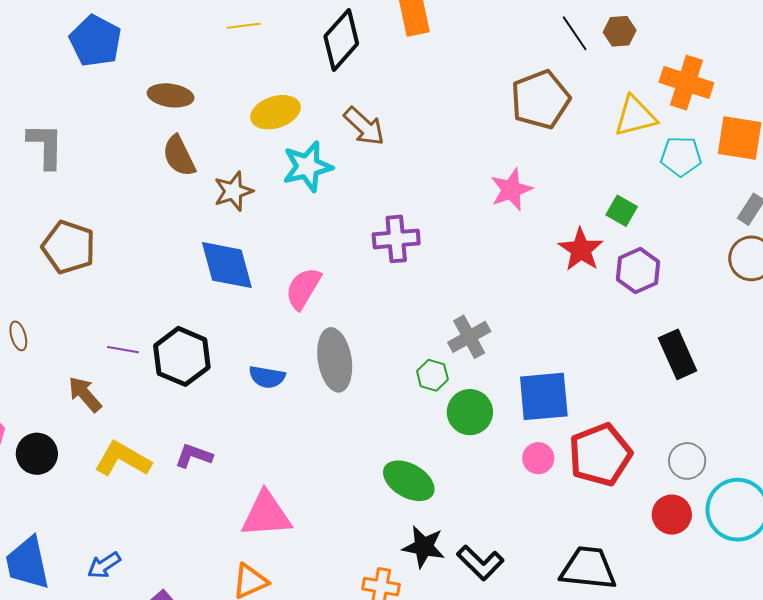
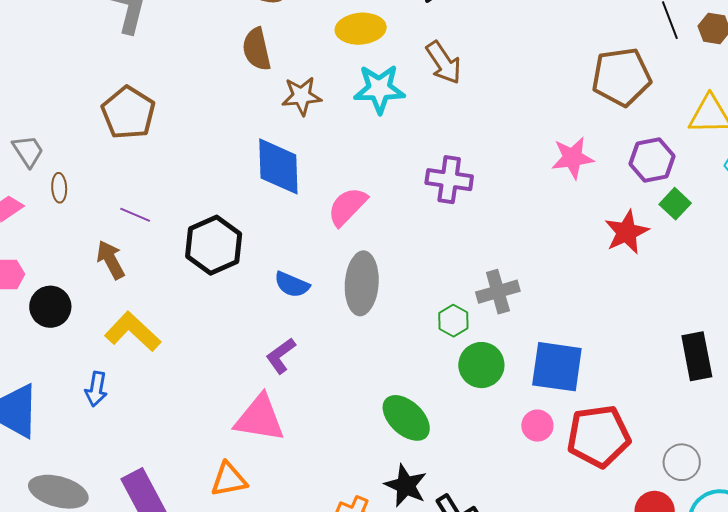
purple hexagon: (638, 271) -> (652, 160), moved
purple line: (123, 350) -> (135, 215), moved
purple L-shape: (194, 456) -> (281, 356), moved, turned -69
blue arrow: (104, 565) -> (96, 389), moved, turned -60

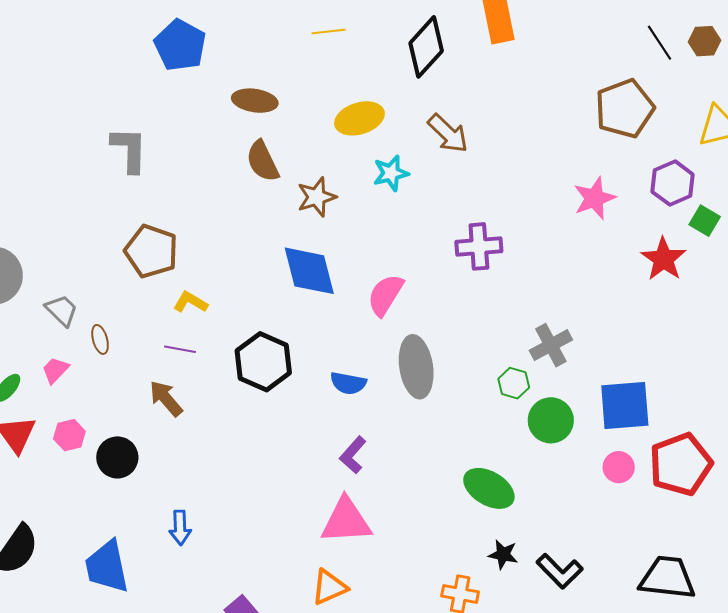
cyan star: (379, 89) -> (391, 173), size x0.7
yellow L-shape: (133, 332) -> (190, 302), moved, size x0.6
black star: (406, 486) -> (503, 554), size x0.7

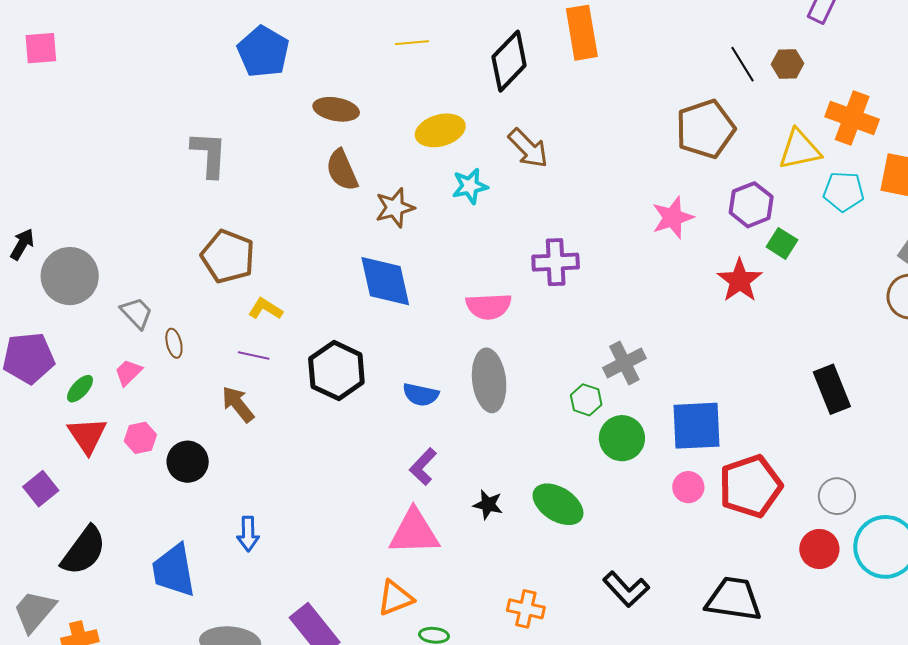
pink semicircle: (385, 295) -> (489, 306), moved, turned -126
black star: (503, 554) -> (488, 505), moved

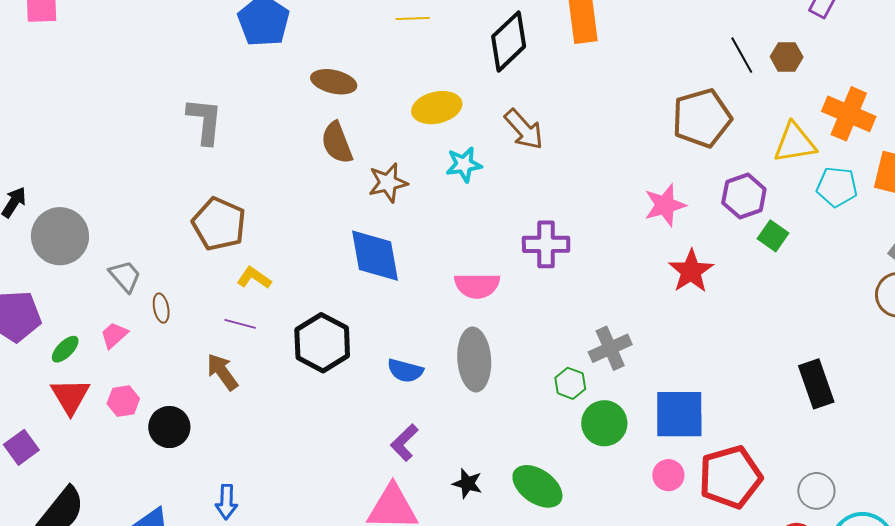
red star: (740, 280) -> (691, 271), moved

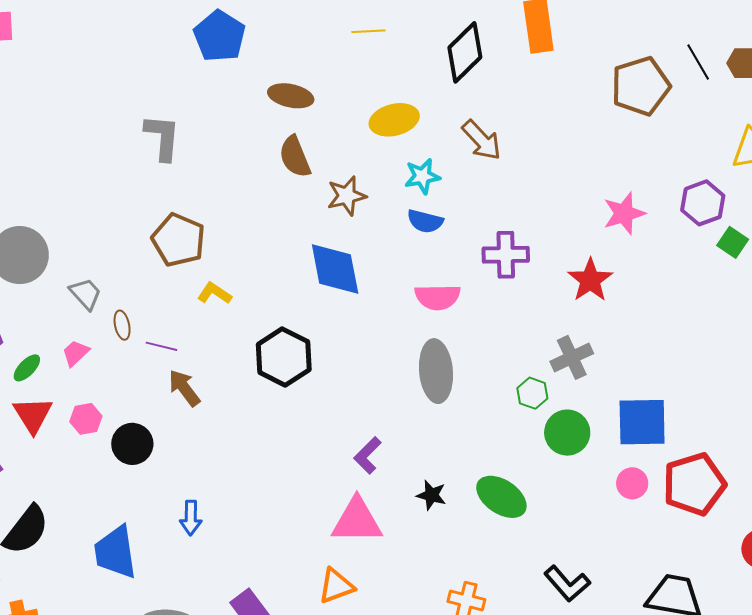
brown pentagon: (702, 118) -> (641, 86), moved
red star: (691, 271) -> (590, 280), moved
purple line: (240, 324) -> (161, 346), moved
blue semicircle: (405, 371) -> (425, 221), moved

